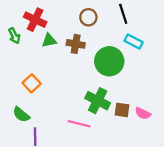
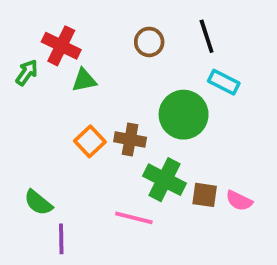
green arrow: (14, 36) -> (27, 73), turned -119
brown cross: (76, 44) -> (130, 139), moved
orange square: (32, 83) -> (90, 141), moved

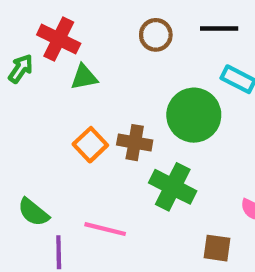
black line: (207, 36) -> (219, 29), turned -72
brown square: (205, 195) -> (217, 248), moved
pink line: (134, 218) -> (105, 229), moved

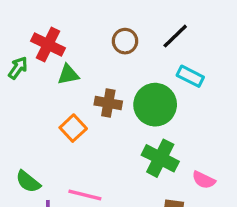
black line: (219, 29) -> (175, 36), turned -44
brown cross: (135, 143) -> (108, 103), moved
green cross: (173, 187) -> (160, 158), moved

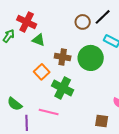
brown circle: (125, 41) -> (83, 22), moved
green triangle: (68, 75) -> (39, 40), turned 32
green cross: (160, 158) -> (63, 88), moved

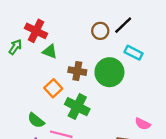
green semicircle: (15, 104) -> (36, 120), moved

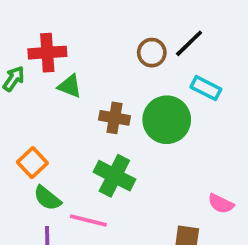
red cross: (36, 31) -> (47, 53), turned -30
orange square: (53, 88) -> (32, 163), moved

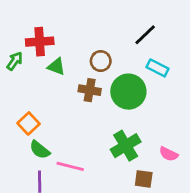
brown circle: (152, 53) -> (101, 61), moved
green cross: (114, 176) -> (126, 146), moved, turned 32

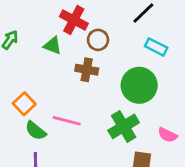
red cross: (40, 42) -> (74, 20), moved, turned 32
green circle: (128, 92) -> (139, 85), moved
pink line: (70, 166) -> (67, 121), moved

